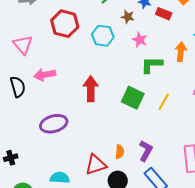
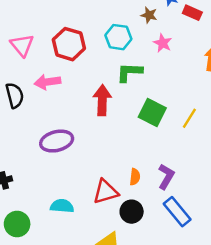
red hexagon: (65, 24) -> (69, 44), moved
green L-shape: (152, 65) -> (129, 72), moved

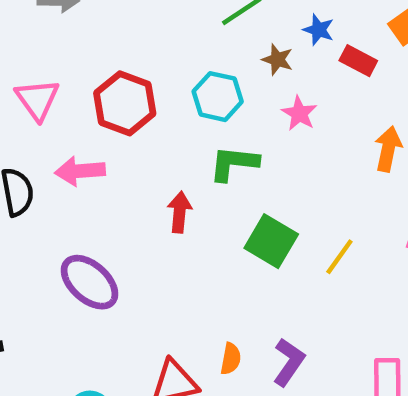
red arrow: (102, 100) -> (180, 212), size x0.7
purple ellipse: (57, 141) -> (90, 282), turned 52

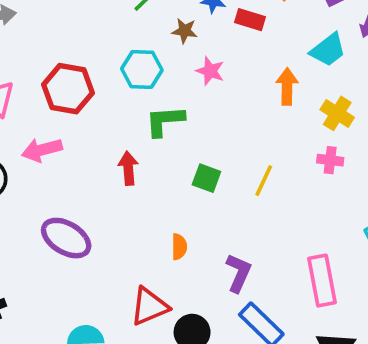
green square: (271, 241) -> (206, 178), size x0.7
orange semicircle: (231, 359) -> (179, 247), moved

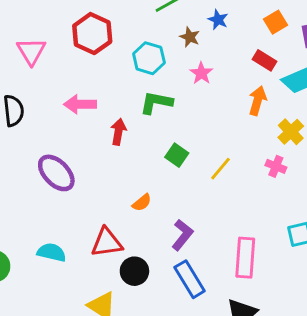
red rectangle: (250, 20) -> (264, 60), moved
red hexagon: (68, 89) -> (92, 34), moved
pink arrow: (42, 150) -> (80, 104), moved
orange semicircle: (179, 247) -> (142, 203), turned 36

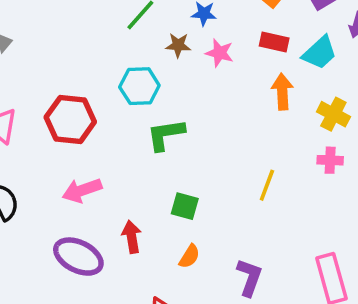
red hexagon: (92, 34) -> (70, 119), moved
pink star: (201, 73) -> (219, 53), moved
pink arrow: (80, 104) -> (82, 190), moved
red arrow: (118, 132) -> (132, 237), moved
green square: (177, 155) -> (185, 206), moved

